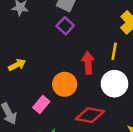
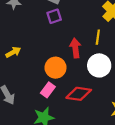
purple square: (65, 26) -> (54, 16), turned 32
pink rectangle: (41, 105) -> (48, 90), moved

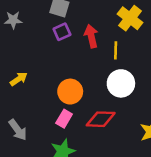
red arrow: (75, 48) -> (91, 36), moved

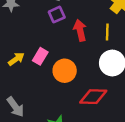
red arrow: (91, 36) -> (80, 30), moved
pink rectangle: (64, 119) -> (40, 56), moved

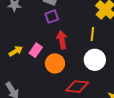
red arrow: (80, 30) -> (62, 40), moved

